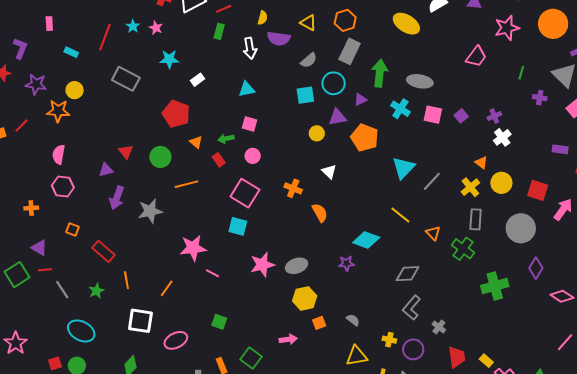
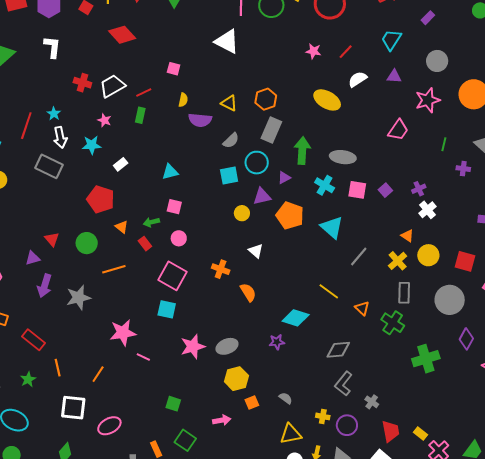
pink star: (156, 28) -> (104, 120), moved
white arrow: (250, 48) -> (60, 137), moved
cyan triangle: (404, 168) -> (332, 227), moved, turned -30
green square: (219, 322) -> (173, 404), moved

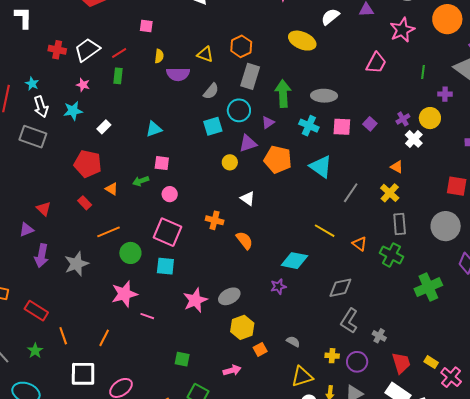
green circle: (87, 243) -> (130, 253), moved
red rectangle: (145, 244) -> (85, 203), moved
yellow circle: (428, 255) -> (430, 118), moved

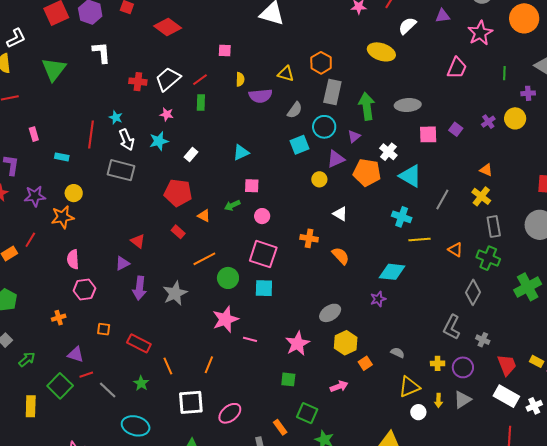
cyan cross: (309, 126) -> (402, 217), moved
white cross: (414, 139) -> (388, 152), moved
yellow line: (325, 231) -> (420, 239), turned -30
gray diamond: (340, 288) -> (473, 292), moved, turned -45
pink star: (195, 300) -> (297, 344), moved

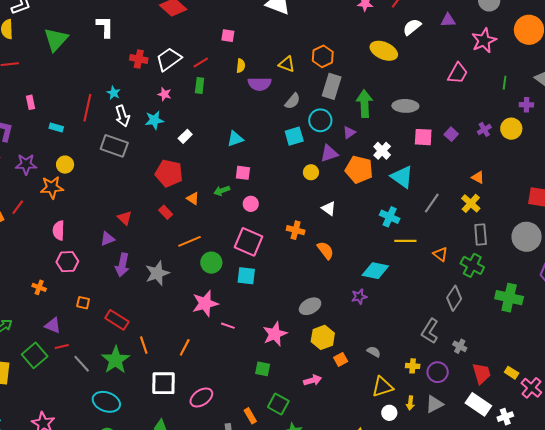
green cross: (528, 287) -> (509, 298), turned 36
orange cross: (59, 318) -> (39, 287), turned 32
green star: (141, 383) -> (116, 360), size x1.8

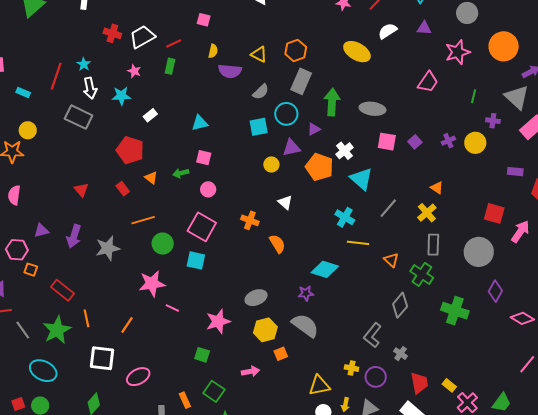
purple triangle: (107, 239) -> (41, 230), moved
pink hexagon: (67, 262) -> (17, 250), moved
gray semicircle: (374, 352) -> (305, 325), moved, size x2.0

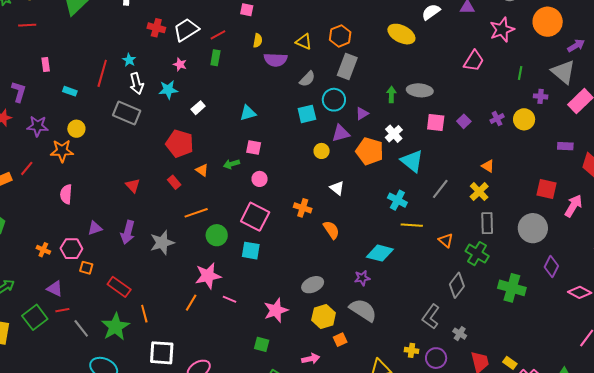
green arrow: (332, 102) -> (391, 94), moved, size x0.6
orange line: (127, 325) -> (191, 303), moved

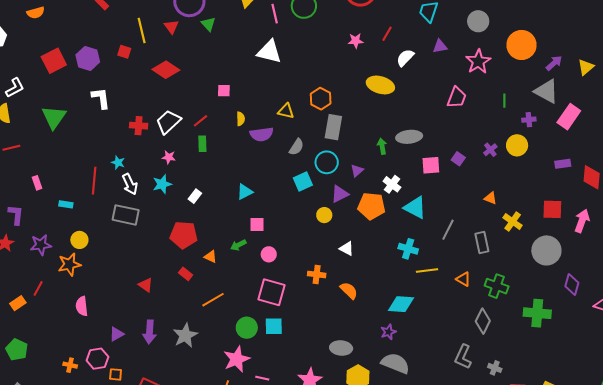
yellow cross: (479, 192) -> (513, 222), moved
gray rectangle: (487, 223) -> (482, 243), moved
green circle: (217, 235) -> (247, 328), moved
gray ellipse: (313, 285) -> (341, 348), turned 40

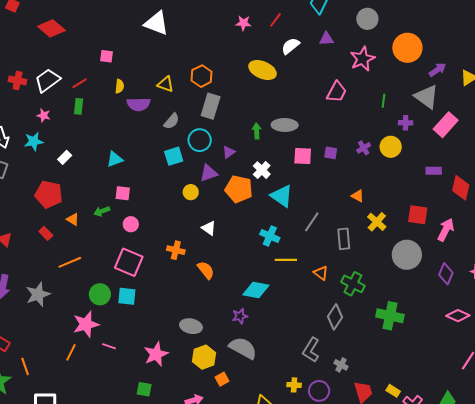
purple square: (458, 159) -> (331, 153), turned -32
purple diamond: (572, 285) -> (446, 274), moved

